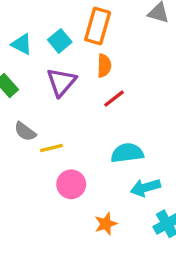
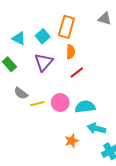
pink circle: (71, 184) -> (60, 103), moved
cyan arrow: (145, 188) -> (96, 128), turned 30
orange star: (106, 224) -> (72, 141), moved

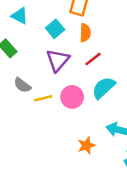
cyan square: (43, 36) -> (55, 29), moved
purple triangle: (44, 62) -> (58, 60), moved
cyan semicircle: (85, 107) -> (104, 88), moved, turned -36

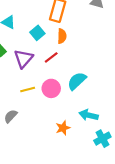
red line: (93, 59) -> (51, 57), moved
purple triangle: (58, 60) -> (23, 59), moved
gray semicircle: (22, 85) -> (11, 116), moved, turned 96

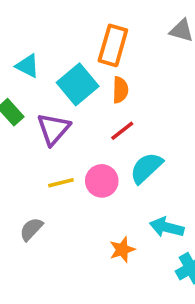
cyan square: (37, 33) -> (78, 84), size x1.5
red line: (51, 57) -> (122, 131), moved

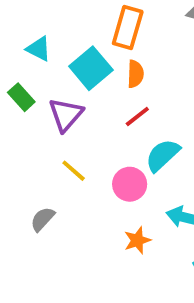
pink circle: (102, 181) -> (130, 184), moved
yellow line: (61, 183) -> (74, 171), turned 55

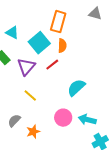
red line: (137, 117) -> (52, 65), moved
pink circle: (130, 184) -> (63, 118), moved
orange star: (137, 240) -> (33, 132), moved

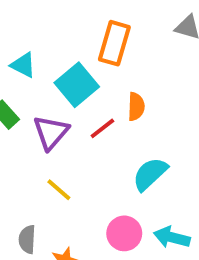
orange semicircle: (62, 46) -> (136, 107), moved
gray semicircle: (14, 121) -> (27, 239), turned -40

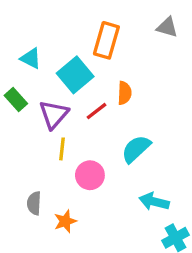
yellow line: (59, 190) -> (62, 149), moved, turned 55
pink circle: (124, 233) -> (90, 175), moved

